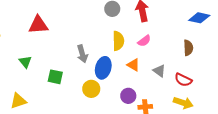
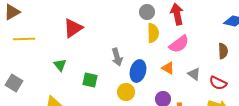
red triangle: (38, 25) -> (73, 28), turned -30
yellow semicircle: (118, 41) -> (153, 33), moved
pink semicircle: (144, 41) -> (179, 44), size x1.5

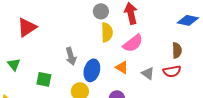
red semicircle: (218, 83) -> (172, 71), moved, turned -36

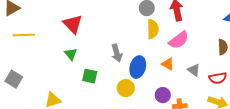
red triangle: (27, 27) -> (73, 24), turned -40
green triangle: (14, 64) -> (71, 54), moved
red semicircle: (172, 71) -> (218, 78), moved

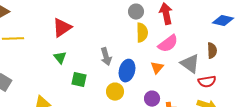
red triangle: (73, 24) -> (62, 28), turned 40
orange triangle: (168, 64) -> (157, 68), turned 40
gray triangle: (194, 70) -> (190, 64), moved, size x1.5

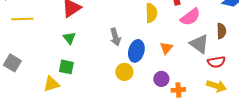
pink semicircle: (168, 44) -> (190, 17), moved
green square: (79, 80) -> (66, 67), moved

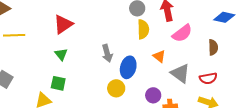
gray triangle: (199, 44) -> (180, 73), moved
orange triangle: (166, 48) -> (159, 56), moved, turned -32

